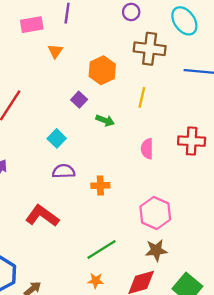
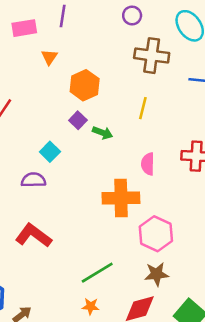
orange hexagon: (102, 70) -> (85, 85), moved
purple square: (79, 100) -> (78, 120), moved
purple semicircle: (64, 171) -> (33, 180), moved
orange cross: (100, 185) -> (121, 198), moved, size x1.8

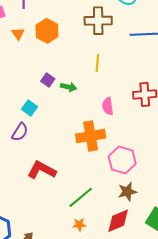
orange hexagon: (85, 85) -> (47, 31), moved
purple semicircle: (33, 180) -> (20, 132), turned 132
red L-shape: (33, 236) -> (42, 170), moved

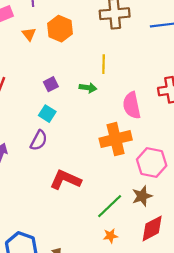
yellow line: (97, 63) -> (104, 64), moved
purple square: (48, 80) -> (51, 84), moved, turned 32
pink semicircle: (108, 106) -> (132, 105), size x1.4
brown star: (127, 192) -> (142, 196), moved

